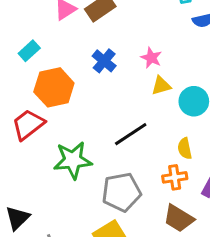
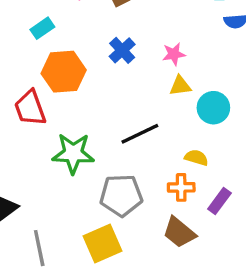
pink star: (151, 58) -> (174, 54), turned 30
red trapezoid: (28, 125) -> (30, 108), turned -80
yellow semicircle: (185, 148) -> (196, 158), turned 110

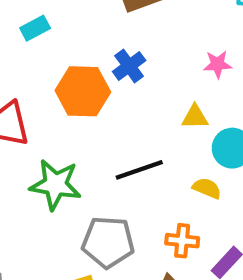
pink star: (174, 54) -> (218, 64), moved
orange hexagon: (64, 72) -> (83, 91), moved
yellow semicircle: (196, 158) -> (207, 188), moved

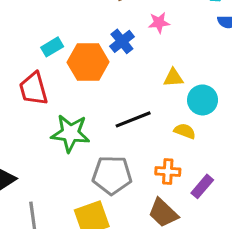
cyan rectangle: (35, 28) -> (52, 47), moved
pink star: (218, 64) -> (159, 23), moved

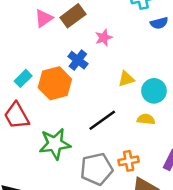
orange cross: (168, 171) -> (129, 161), moved

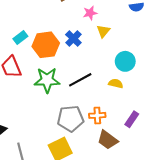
blue cross: (78, 60) -> (73, 39), moved
yellow triangle: (126, 79) -> (103, 31), moved, turned -40
green star: (55, 144) -> (47, 80), moved

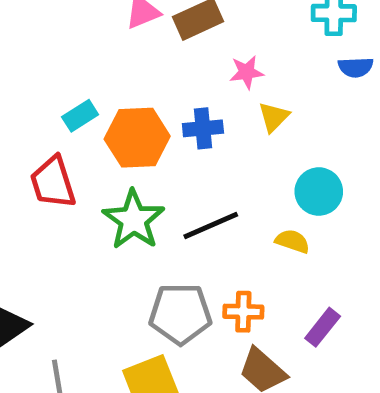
blue cross: (73, 39) -> (203, 128), turned 35
green star: (47, 80) -> (134, 220), turned 30

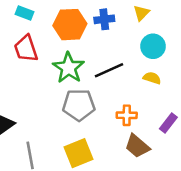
cyan rectangle: (80, 116) -> (25, 13), moved, turned 54
cyan circle: (319, 192) -> (153, 46), moved
gray pentagon: (180, 314) -> (79, 105), moved

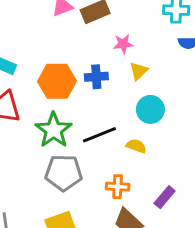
yellow semicircle: (152, 78) -> (136, 146), moved

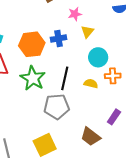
black line: (100, 135) -> (65, 78), turned -50
gray pentagon: (64, 173) -> (57, 107), moved
orange cross: (118, 187) -> (113, 76), moved

